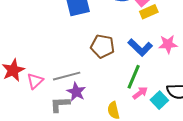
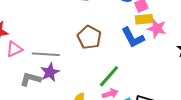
pink star: (168, 44) -> (157, 28), moved
blue L-shape: (140, 47) -> (133, 38), moved

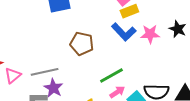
pink star: (157, 28) -> (150, 34), moved
green line: (109, 76) -> (111, 76), turned 35

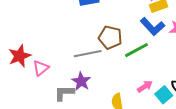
gray line: (45, 72) -> (88, 54), moved
green line: (111, 76) -> (137, 50), moved

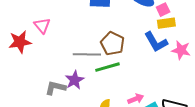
green line: (137, 50) -> (107, 67), moved
pink triangle: (41, 68) -> (42, 26), moved, turned -42

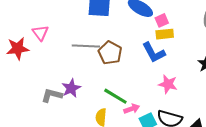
pink star: (181, 50) -> (168, 84), moved
gray line: (87, 54) -> (86, 46), moved
green line: (107, 67) -> (115, 96), moved, turned 45

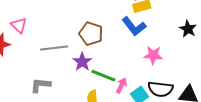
gray line: (86, 46) -> (54, 48), moved
purple star: (71, 88) -> (82, 62), moved
pink arrow: (132, 109) -> (121, 85), turned -35

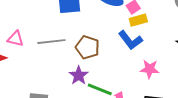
pink triangle: (19, 25) -> (15, 39), turned -30
gray line: (54, 48) -> (51, 42), moved

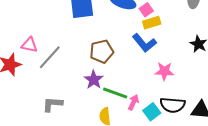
gray line: (51, 42) -> (50, 57), moved, turned -40
brown pentagon: (87, 47) -> (102, 51), turned -30

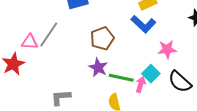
gray line: (50, 57) -> (49, 35), moved
black semicircle: (173, 105) -> (180, 82), turned 45
cyan square: (152, 112) -> (151, 74), moved

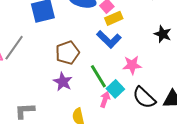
green line: (121, 78) -> (98, 76), moved, turned 45

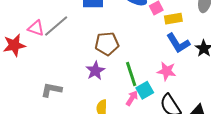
yellow rectangle: (114, 18) -> (173, 19), moved
blue L-shape: (109, 39) -> (178, 43), moved

